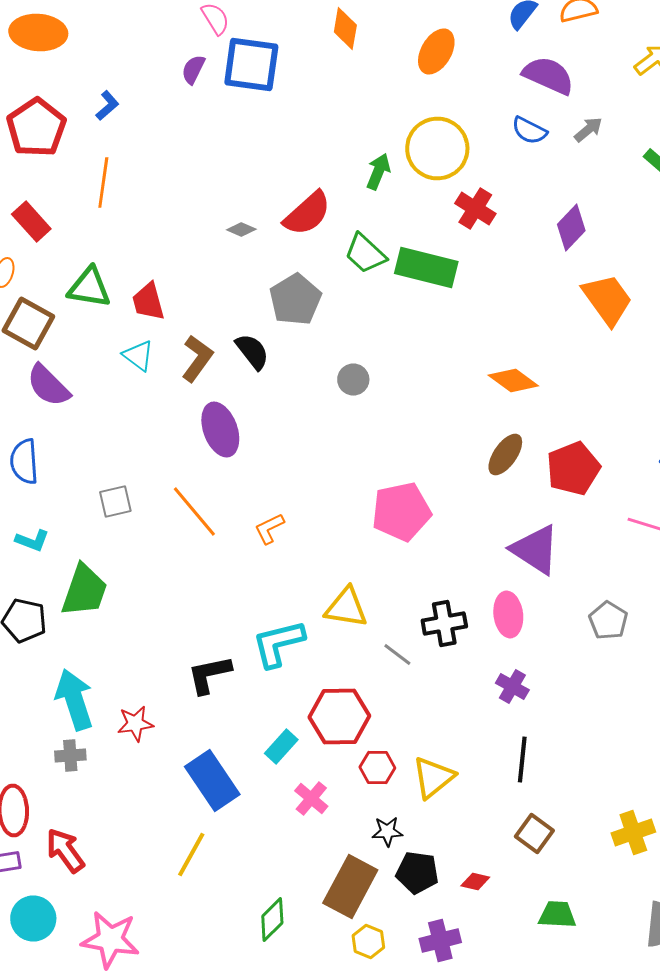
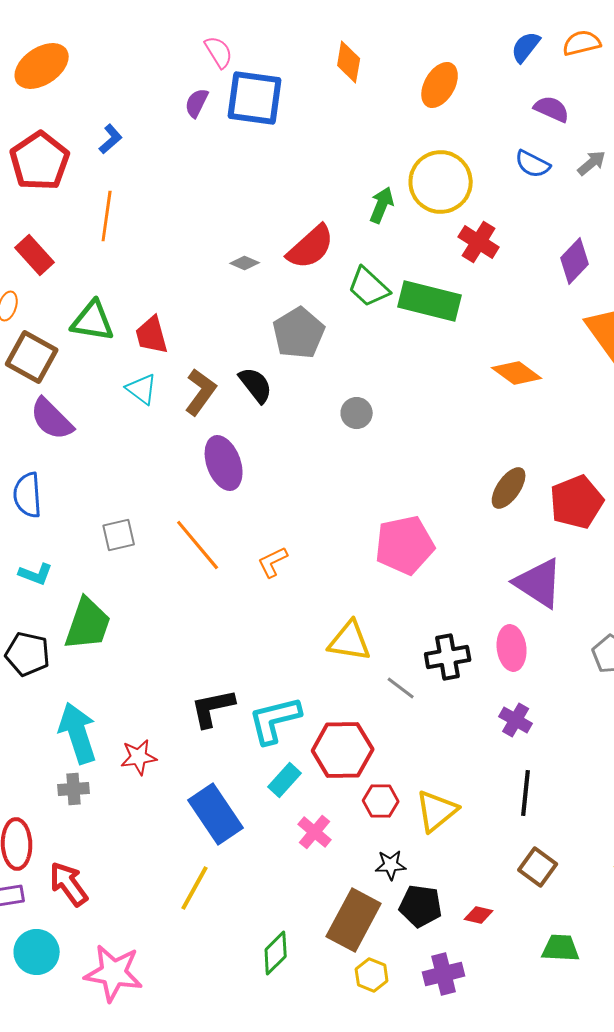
orange ellipse: (38, 32) -> (42, 66), turned -38
purple semicircle: (548, 76) -> (552, 109), size x0.7
orange diamond: (513, 380) -> (517, 373), moved
cyan L-shape: (278, 644) -> (275, 720), moved

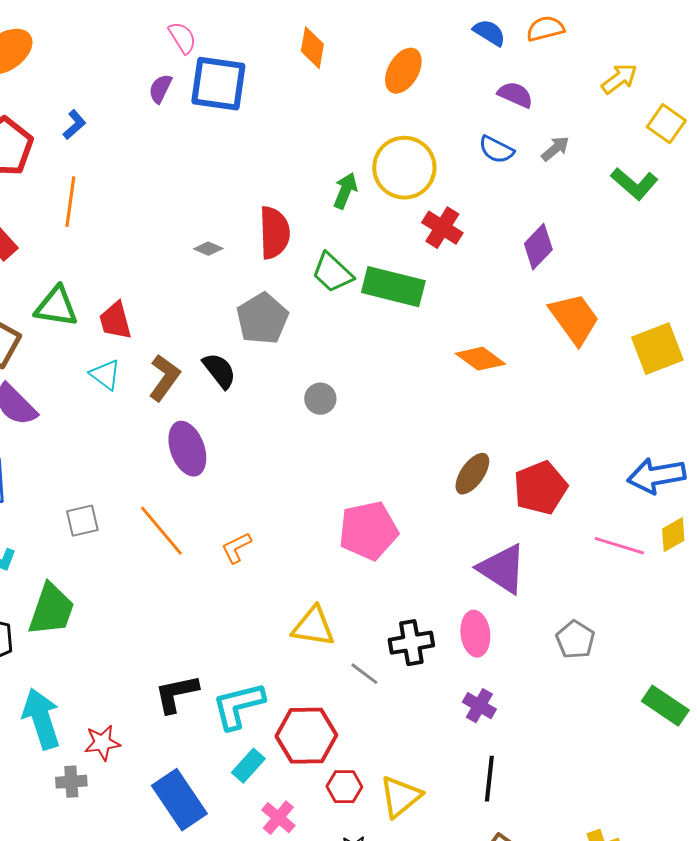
blue semicircle: (526, 47) -> (489, 33), turned 84
red semicircle: (311, 247) -> (274, 233), turned -50
gray cross: (74, 789) -> (71, 782), moved

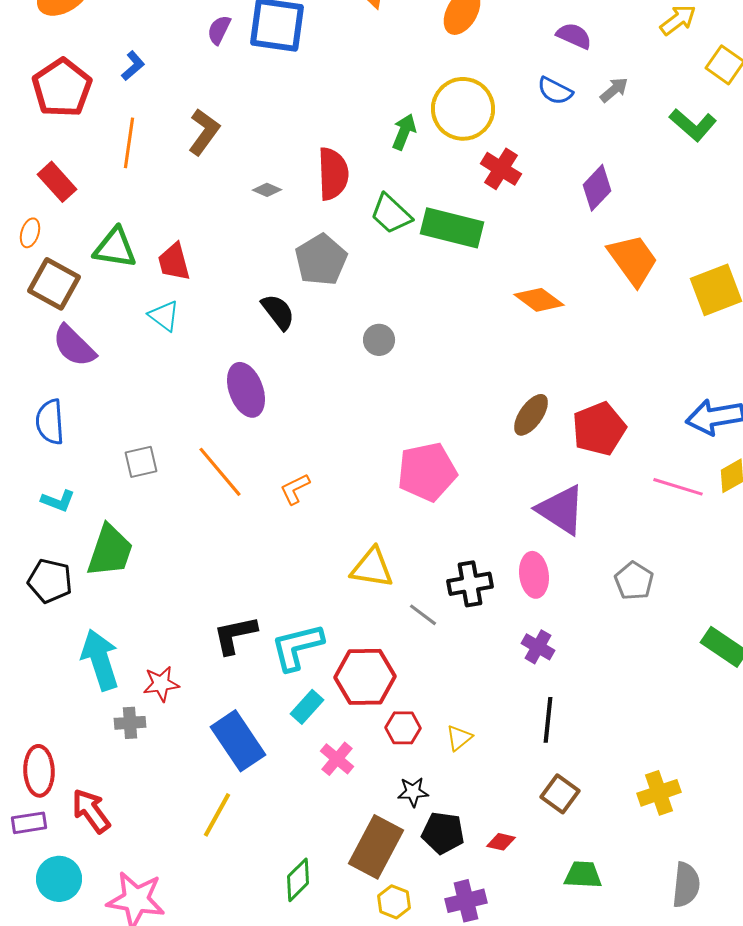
brown L-shape: (164, 378) -> (204, 132), moved
yellow triangle: (400, 797) -> (459, 738), size x0.6

